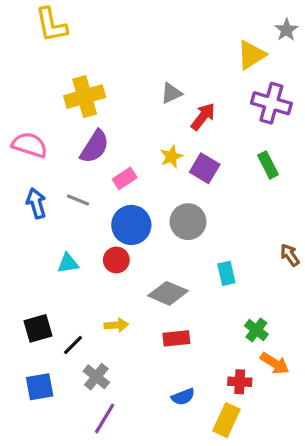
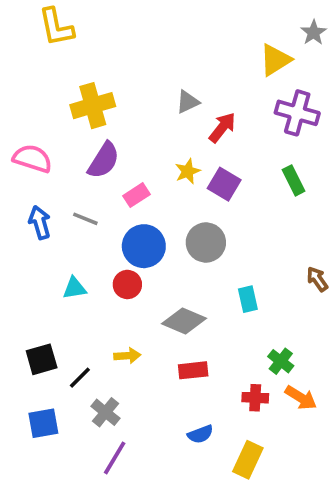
red cross: (240, 382) -> (255, 398), moved

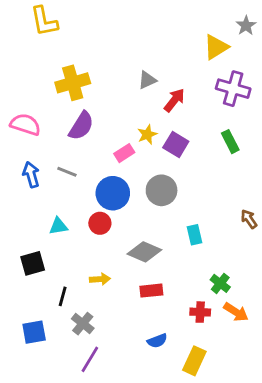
pink rectangle: (137, 195) -> (124, 153), moved
black square: (42, 359) -> (33, 263), moved
black line: (80, 378) -> (63, 296), turned -30

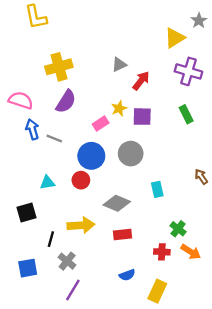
purple square: (176, 144) -> (142, 117), turned -30
blue arrow: (31, 175) -> (32, 129), moved
yellow arrow: (100, 279) -> (81, 225), size x1.6

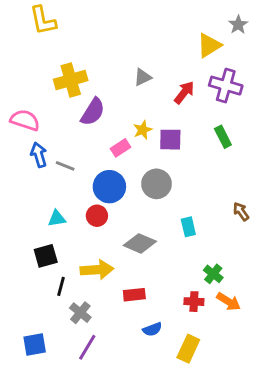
red arrow: (141, 81) -> (184, 92), moved
purple semicircle: (66, 102) -> (93, 112), moved
black square: (27, 213) -> (46, 256), moved
red rectangle: (123, 234) -> (134, 295), moved
blue square: (28, 268) -> (35, 345), moved

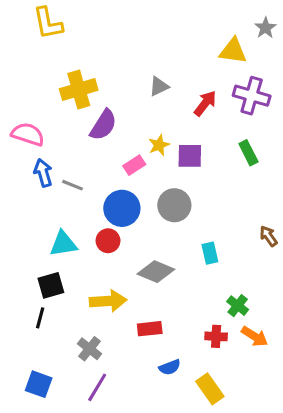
yellow triangle: (209, 45) -> (233, 51), turned 40
cyan triangle: (57, 218) -> (63, 244), size x1.4
black line: (61, 286) -> (40, 318), moved
blue square: (35, 345) -> (39, 384), turned 30
yellow rectangle: (188, 349) -> (210, 389), turned -60

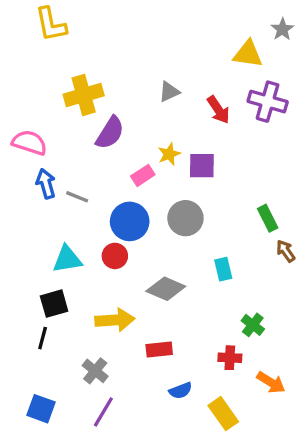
red arrow: (205, 103) -> (218, 110), turned 108
green rectangle: (248, 153) -> (268, 218), moved
orange arrow: (255, 336) -> (271, 382), moved

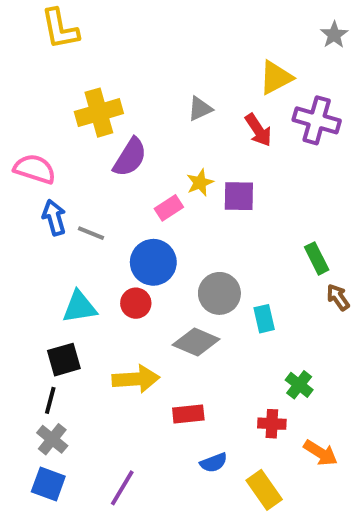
yellow triangle: (248, 54) -> (276, 78), moved, turned -36
gray circle: (185, 218) -> (219, 293), moved
gray cross: (95, 371) -> (52, 439), moved

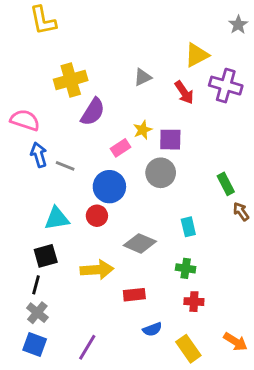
gray circle: (219, 293) -> (161, 173), moved
green cross: (299, 385) -> (186, 268), moved, turned -30
orange arrow: (321, 453) -> (235, 342), moved

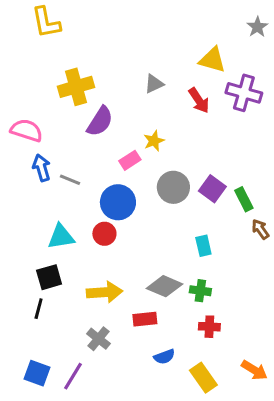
yellow triangle: (197, 55) -> (212, 60), turned 44
purple square: (170, 140) -> (212, 189), moved, turned 35
gray diamond: (140, 243) -> (164, 286), moved
gray cross: (37, 313) -> (98, 339), moved
purple line: (87, 347) -> (73, 376), moved

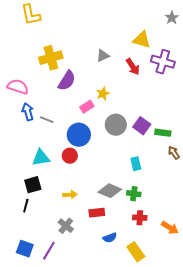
green rectangle: (244, 199) -> (163, 133), turned -56
yellow arrow: (104, 292) -> (70, 195), size x0.6
orange arrow: (254, 370) -> (170, 228), moved

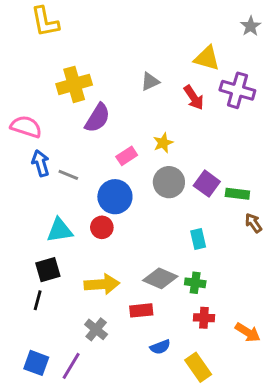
yellow star: (103, 94) -> (163, 143), moved
yellow arrow: (70, 195) -> (102, 284), size x1.6

